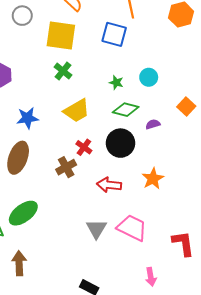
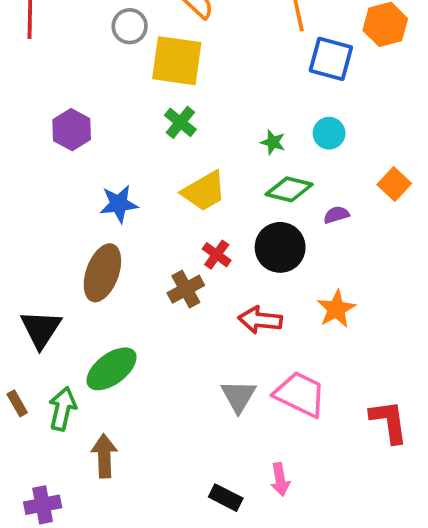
gray circle: (22, 16) -> (130, 26), moved
blue square: (114, 34) -> (331, 59), moved
pink arrow: (151, 277) -> (280, 479), moved

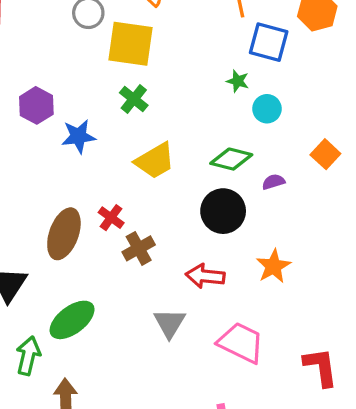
green star: (273, 142) -> (238, 81), moved
blue star: (119, 204) -> (79, 136), moved
red cross: (217, 255) -> (111, 218), moved
gray triangle: (238, 396) -> (170, 323), moved

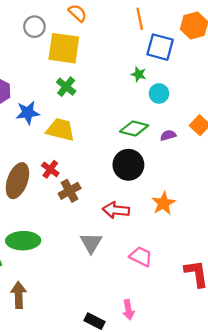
yellow trapezoid: (155, 161) -> (60, 130), moved, turned -136
purple semicircle: (273, 182) -> (168, 135), moved
green ellipse: (72, 320) -> (23, 241), turned 36
pink trapezoid: (241, 343) -> (141, 256), size x0.7

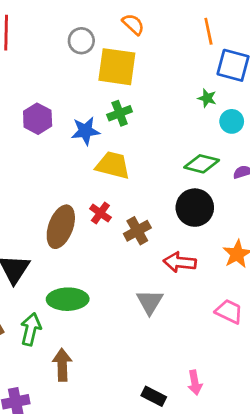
green cross: (66, 87) -> (120, 113), turned 30
blue star: (28, 113) -> (85, 131), moved
brown cross: (70, 191) -> (137, 231), moved
pink trapezoid: (141, 256) -> (229, 311), moved

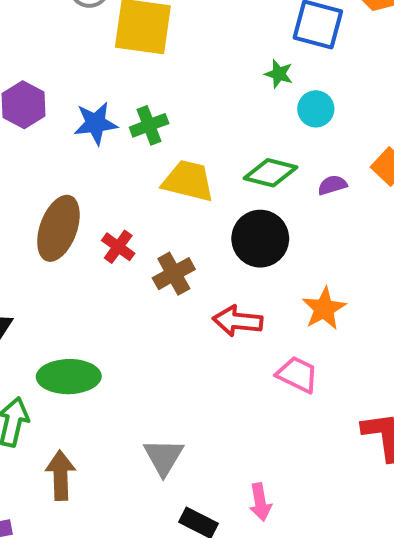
green cross: (120, 113) -> (149, 125), moved
yellow trapezoid: (113, 165) -> (188, 181), moved
brown ellipse: (61, 227) -> (58, 228), moved
gray triangle: (150, 302) -> (163, 457), moved
pink trapezoid: (229, 311) -> (297, 374), moved

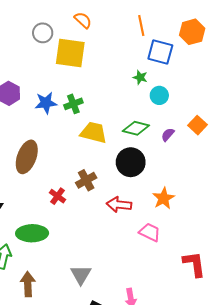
purple semicircle: (332, 185) -> (168, 135), turned -32
red cross: (118, 247) -> (58, 196), moved

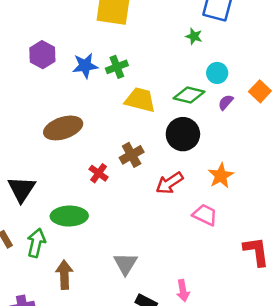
cyan circle: (159, 95) -> (217, 73), moved
brown ellipse: (27, 157) -> (63, 128), turned 52
red arrow: (119, 205) -> (169, 183), turned -40

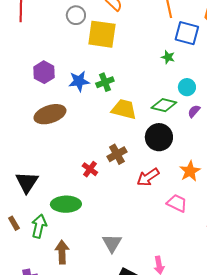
brown ellipse: (63, 128) -> (50, 114), moved

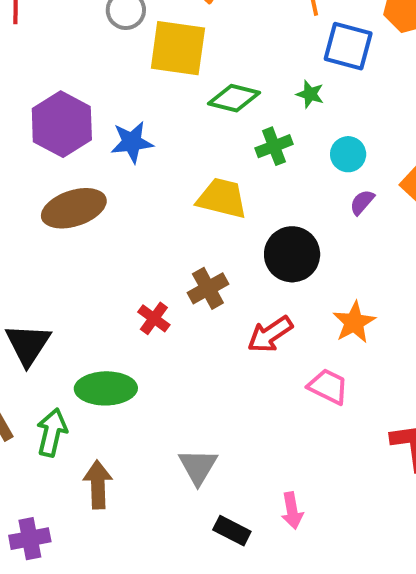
purple hexagon: (44, 72) -> (62, 124), size x1.4
green cross: (105, 82) -> (274, 146), moved
green diamond: (164, 105) -> (234, 98), moved

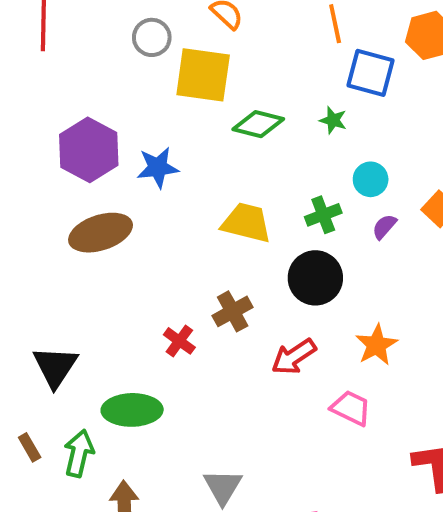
green cross: (274, 146) -> (323, 215), moved

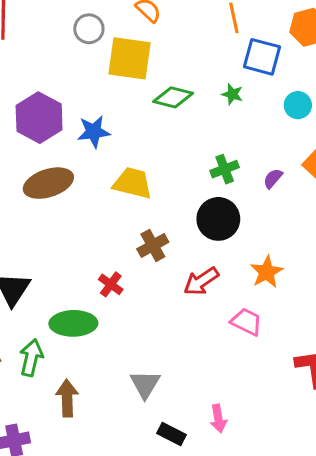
cyan circle: (371, 179) -> (298, 105), moved
yellow trapezoid: (246, 223) -> (133, 183), moved
red cross: (179, 341) -> (111, 284), moved

